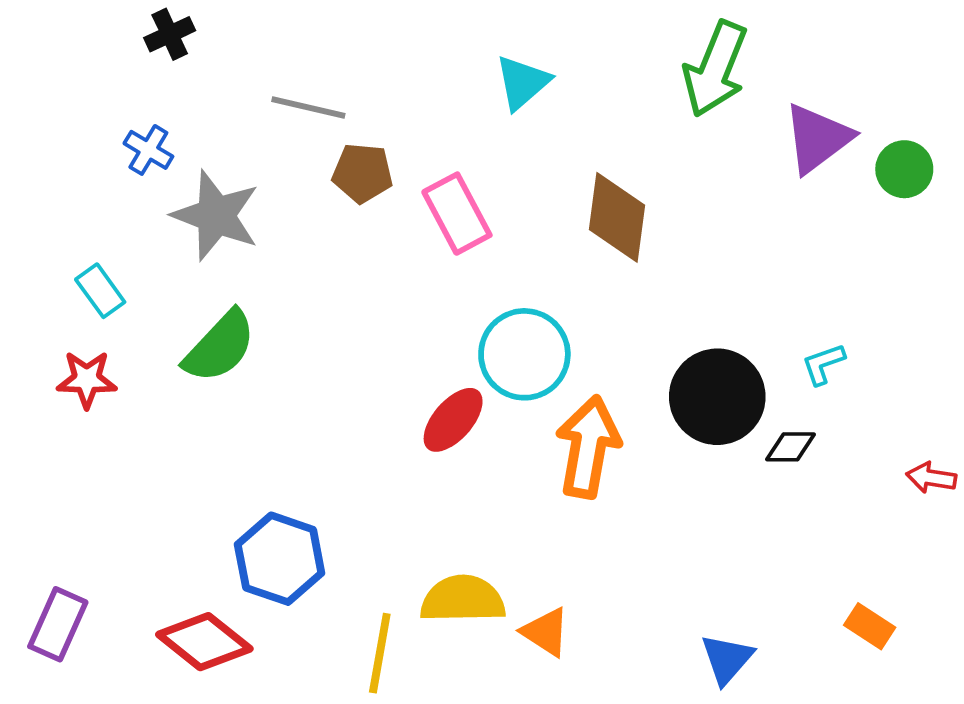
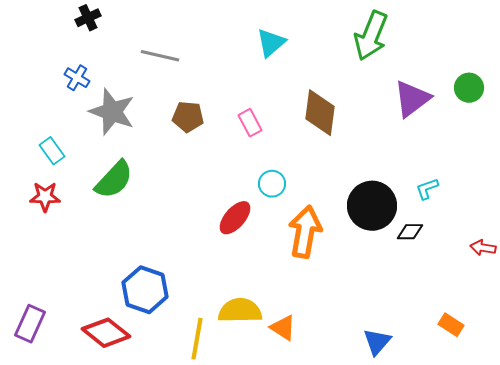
purple triangle: (818, 138) -> (412, 99), moved
brown pentagon: (362, 173) -> (188, 117), moved
pink rectangle: (457, 214) -> (250, 123), moved, size x0.7
cyan circle: (524, 354) -> (272, 184), size x0.6

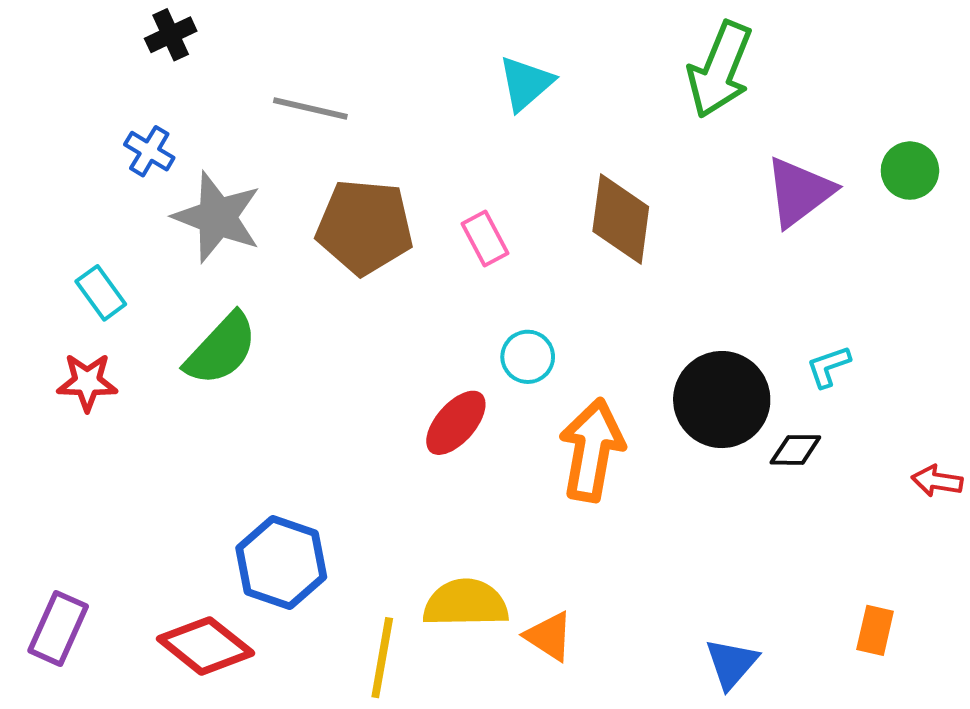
brown pentagon: (188, 117) -> (365, 227), size x1.6
orange rectangle: (451, 325) -> (875, 630), turned 70

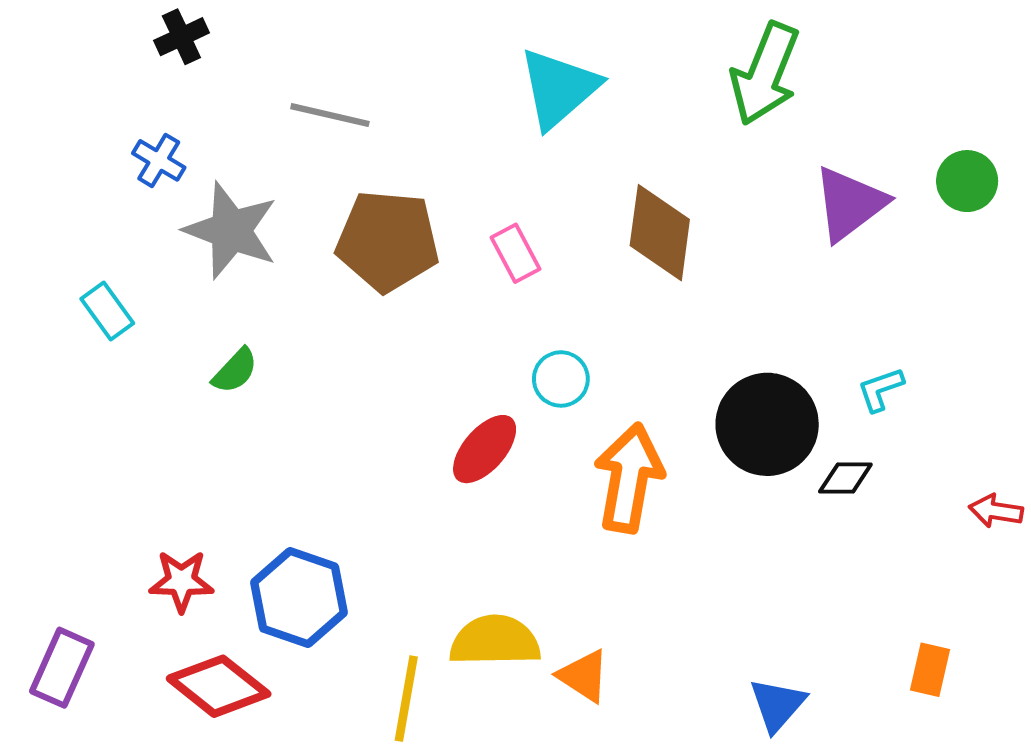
cyan triangle: (526, 83) -> (559, 88), size x1.4
green semicircle: (221, 349) -> (235, 371), size x0.6
red star: (87, 382) -> (181, 581), moved

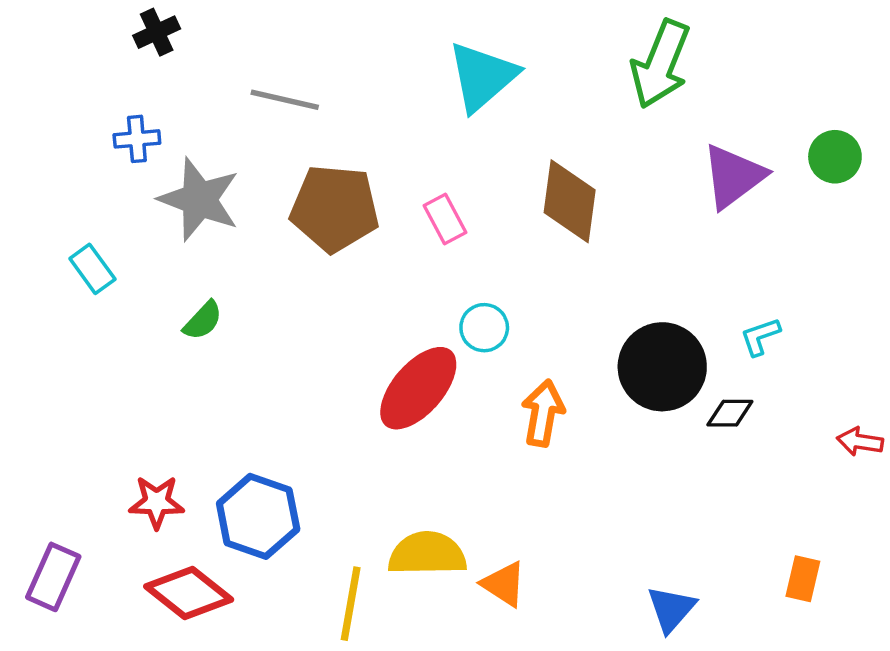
blue cross: (159, 160) -> (137, 139), turned -36
red ellipse: (485, 449) -> (418, 388), size x1.4
orange arrow: (629, 478) -> (543, 413), size x0.7

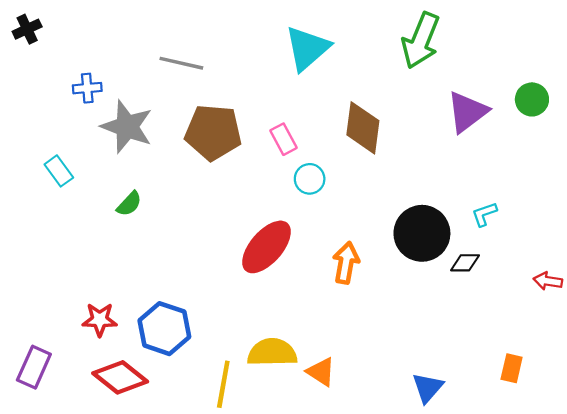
black cross: (157, 32) -> (27, 29), moved
cyan circle: (484, 328) -> (310, 179), moved

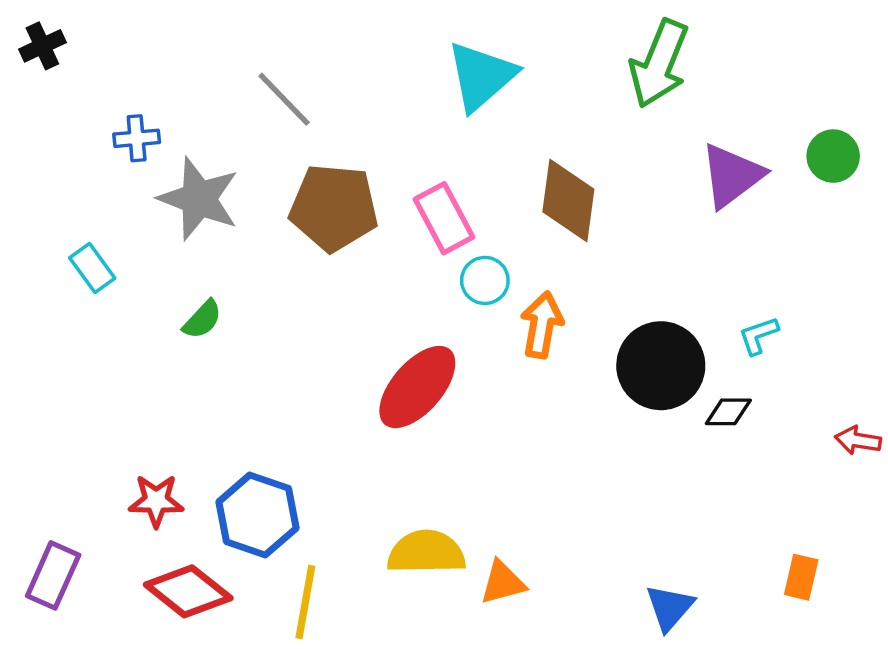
gray line: (181, 63) -> (284, 99), turned 33
pink rectangle: (284, 139) -> (444, 218), size x1.4
orange arrow: (346, 263) -> (542, 325), moved
orange triangle: (321, 372) -> (503, 582), turned -48
yellow line: (223, 384) -> (305, 602), moved

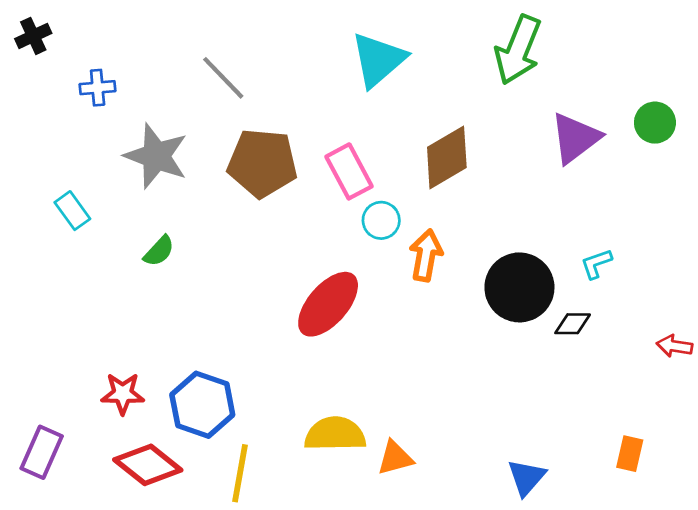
blue cross: (137, 138) -> (98, 88), moved
brown diamond: (568, 200) -> (447, 157), turned 52

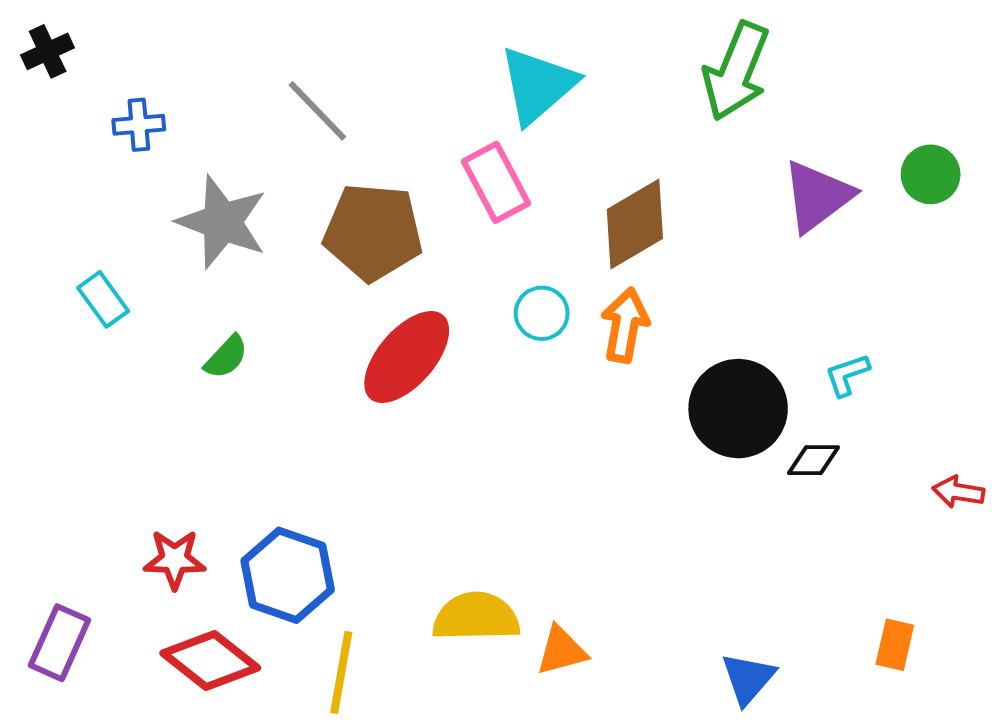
pink rectangle: (349, 171) -> (496, 182), moved
orange arrow: (426, 255) -> (625, 325), moved
red ellipse: (328, 304) -> (407, 357), moved

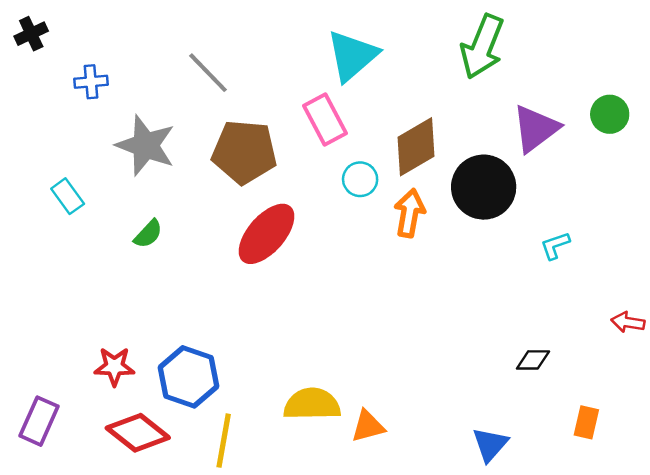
cyan circle: (542, 313) -> (360, 179), moved
black circle: (738, 409) -> (484, 187), moved
black diamond: (813, 460) -> (533, 360), moved

